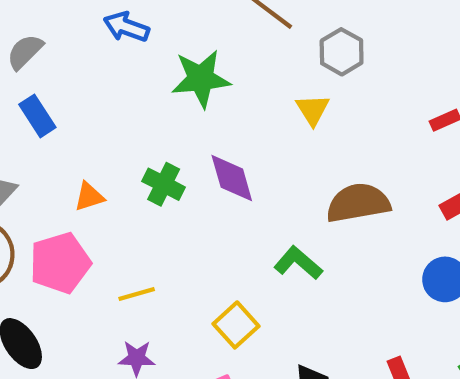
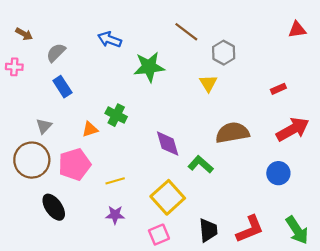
purple diamond: (232, 178) -> (168, 144), moved
green cross: (164, 184) -> (116, 115), moved
yellow square: (236, 325) -> (168, 197), size x1.4

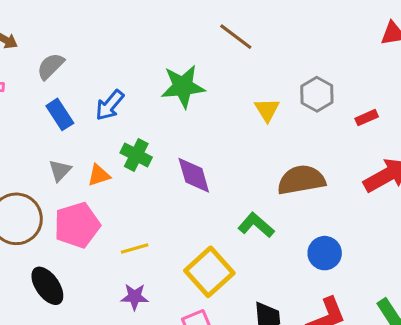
blue arrow: (110, 39) -> (110, 105), moved, turned -70
gray hexagon: (224, 53) -> (317, 94), moved
gray triangle: (44, 126) -> (60, 171), moved
purple diamond: (168, 144) -> (194, 175), moved
blue circle: (278, 173) -> (325, 253), moved

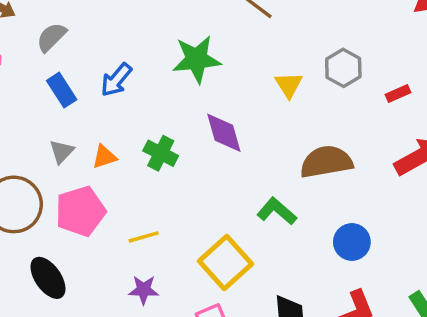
green cross: (136, 155) -> (161, 153), moved
purple diamond: (194, 175) -> (224, 133), moved

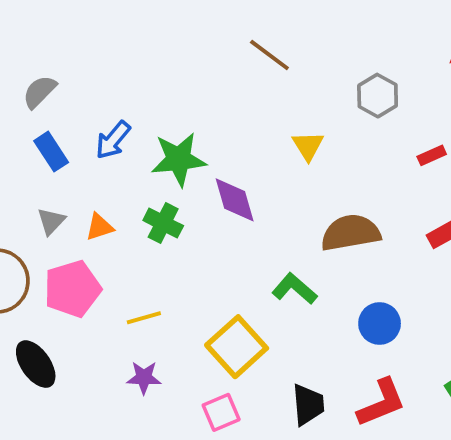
green star: (197, 59) -> (179, 159), moved
gray hexagon: (343, 68) -> (378, 96), moved

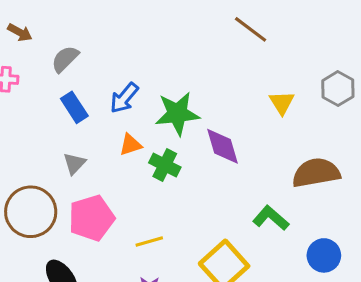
gray hexagon: (378, 96) -> (338, 89), moved
orange triangle: (99, 227) -> (131, 145), moved
blue circle: (380, 324) -> (324, 255), moved

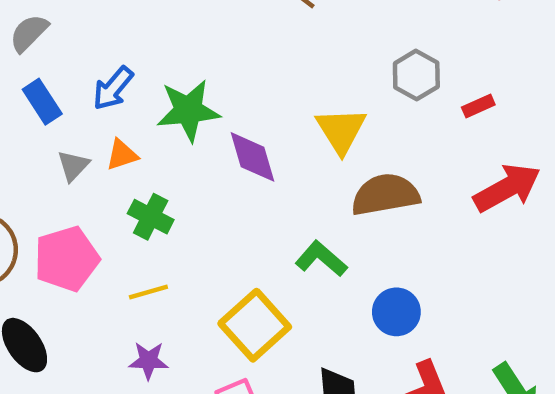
yellow triangle: (282, 103) -> (341, 130), moved, size x1.4
gray triangle: (74, 163) -> (73, 166), moved
green cross: (165, 165) -> (151, 217), moved

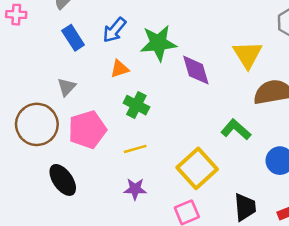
gray triangle: (73, 166) -> (67, 87), moved

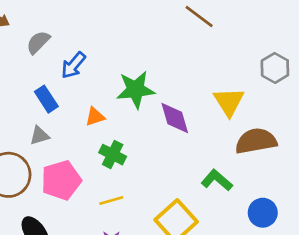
blue arrow: (114, 30) -> (73, 65), moved
blue rectangle: (73, 38) -> (46, 99), moved
gray triangle: (67, 87) -> (40, 136), turned 30

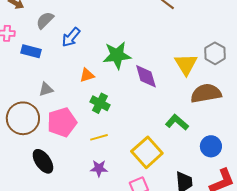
gray hexagon: (275, 68) -> (215, 53), moved
blue rectangle: (46, 99) -> (31, 51), moved, turned -42

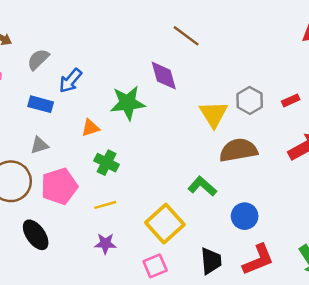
blue rectangle: (31, 51) -> (41, 104), moved
purple diamond: (146, 76) -> (164, 76), moved

